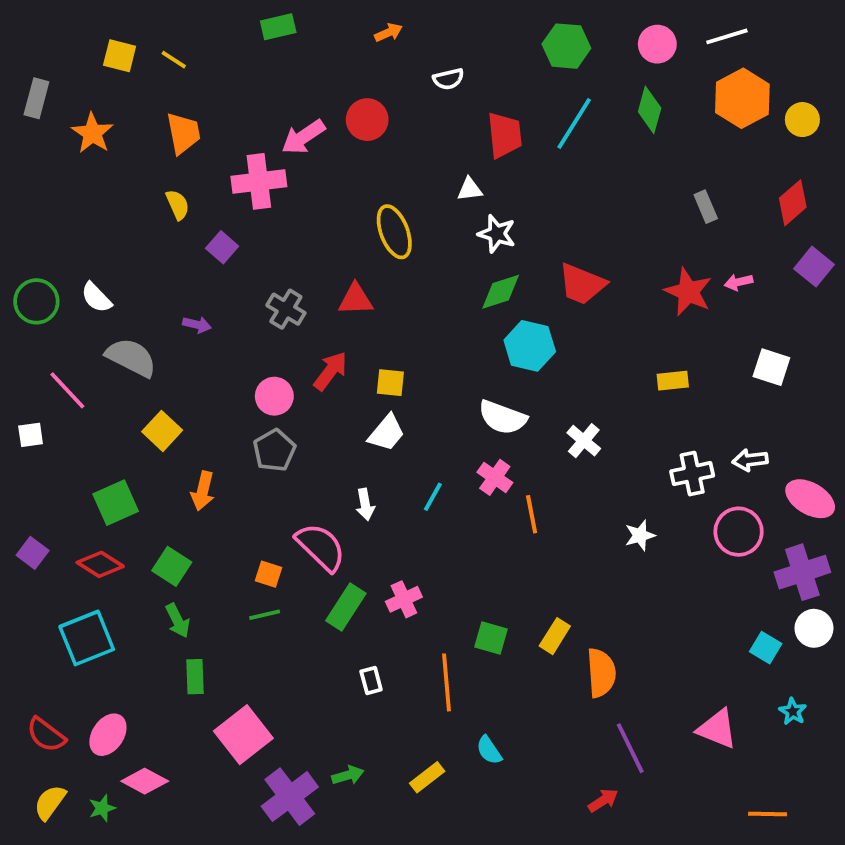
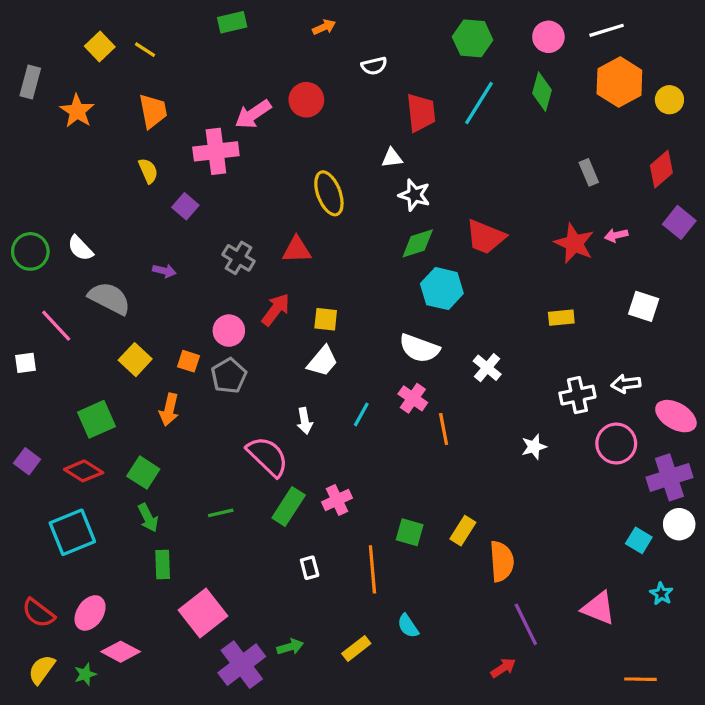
yellow square: (120, 56) -> (100, 46), turned 32
orange square: (269, 574) -> (189, 361), moved

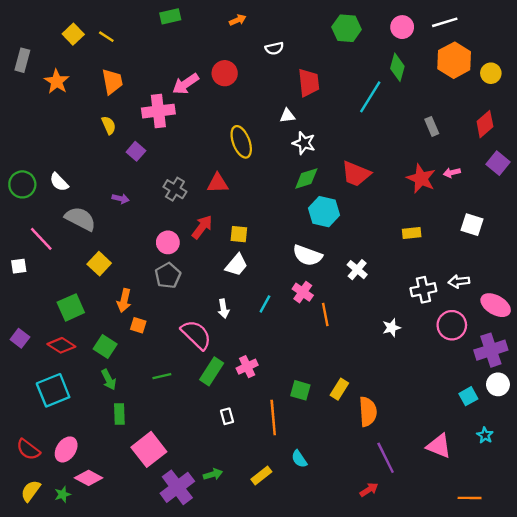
cyan line: (479, 103) -> (370, 97), moved
orange square: (189, 361) -> (138, 325), moved
cyan square: (639, 540) -> (468, 396), turned 30

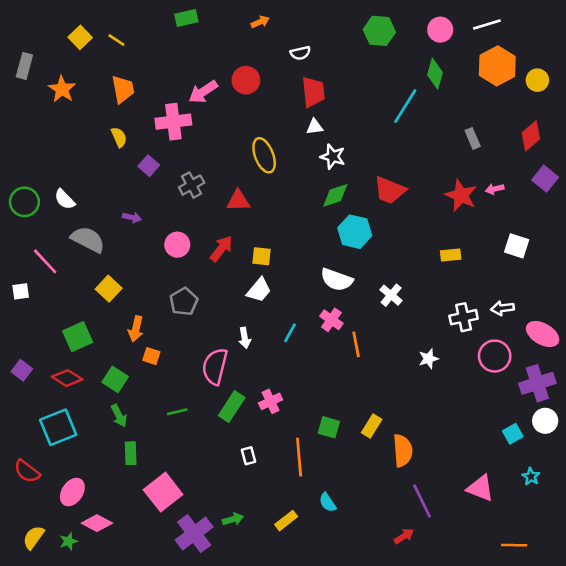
red trapezoid: (309, 83) -> (313, 92), moved
gray cross: (175, 189) -> (192, 185), moved, turned 30
pink circle: (168, 242) -> (177, 245), moved
pink semicircle: (196, 335) -> (215, 366), turned -120
red semicircle: (28, 449) -> (27, 471), moved

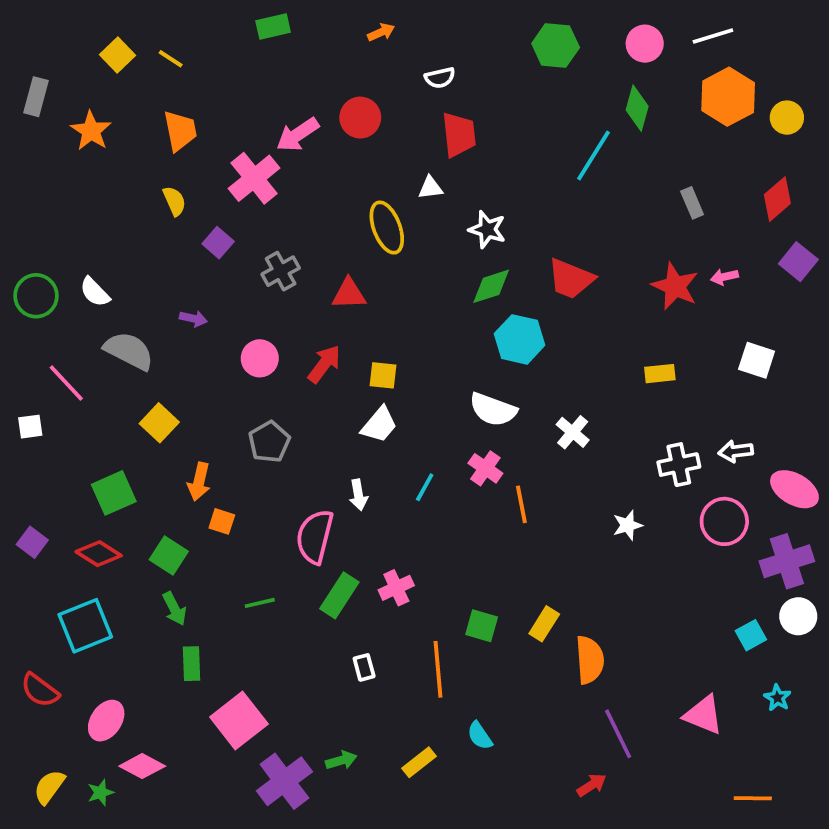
pink cross: (173, 122) -> (254, 178), turned -32
white triangle: (315, 127) -> (430, 188), moved

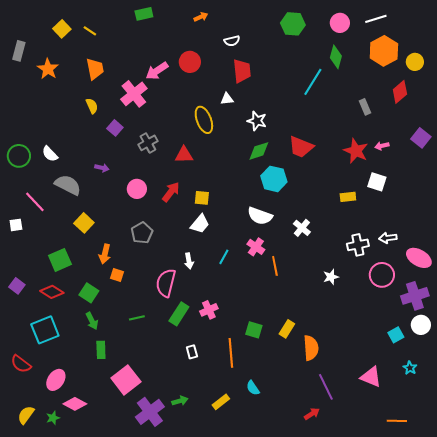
red diamond: (777, 199) -> (400, 92), moved
white square: (757, 360) -> (377, 182), moved

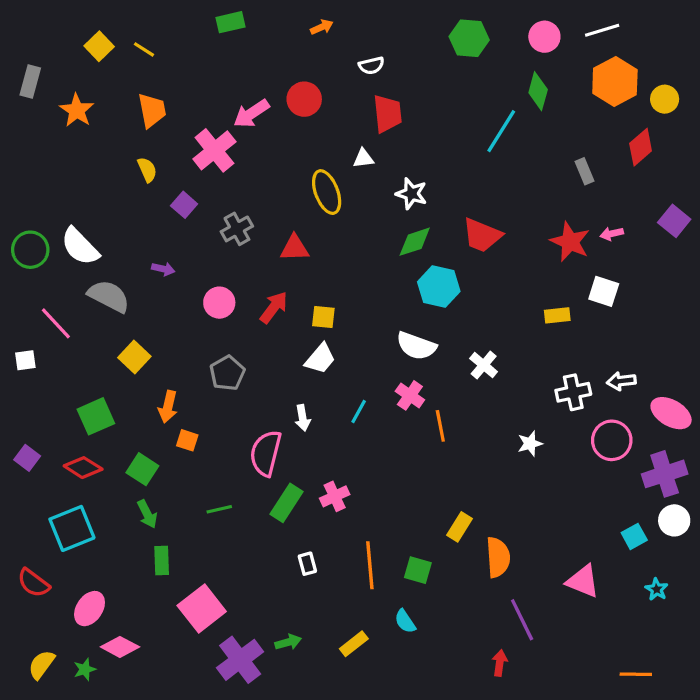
white semicircle: (50, 154) -> (80, 247), size x1.5
green square: (254, 330) -> (418, 570), moved
pink triangle: (371, 377) -> (583, 581), moved
red arrow: (312, 414) -> (500, 663), turned -49

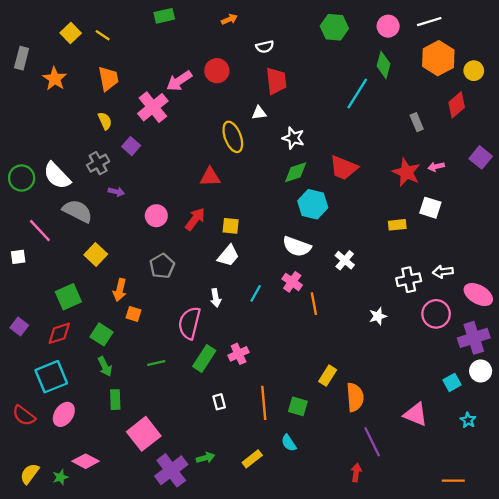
gray cross: (237, 229) -> (98, 163), moved
red diamond: (83, 468) -> (59, 333), turned -50
pink ellipse: (90, 609) -> (64, 414), moved

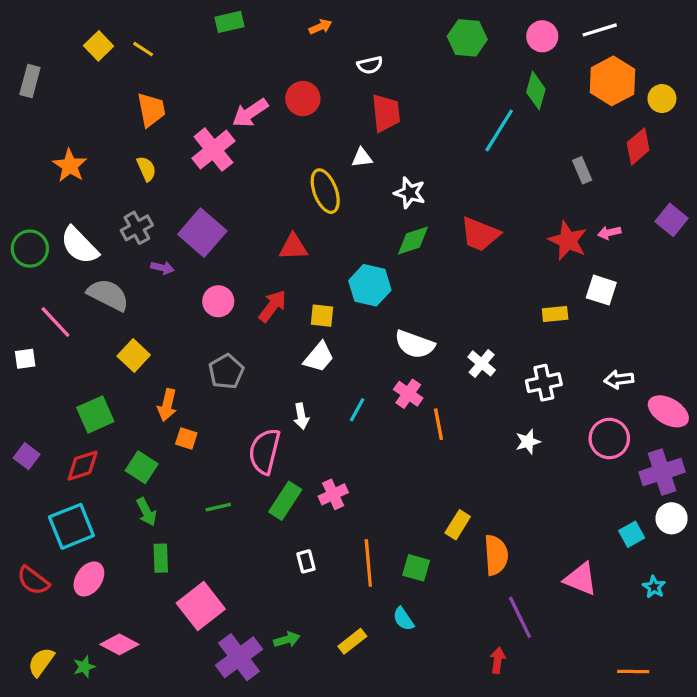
orange star: (55, 79) -> (70, 166), moved
purple square: (131, 146) -> (202, 233), moved, size x1.8
cyan hexagon: (313, 204) -> (370, 285), moved
white cross: (409, 280) -> (544, 383), moved

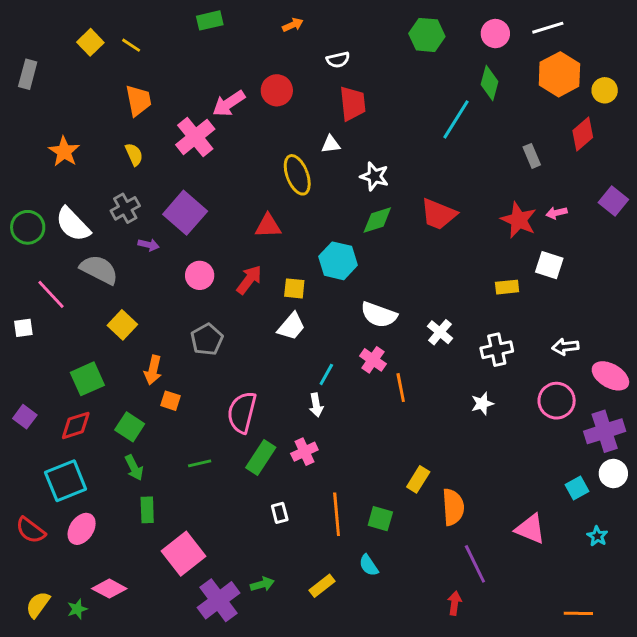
white arrow: (301, 416) -> (316, 405), moved

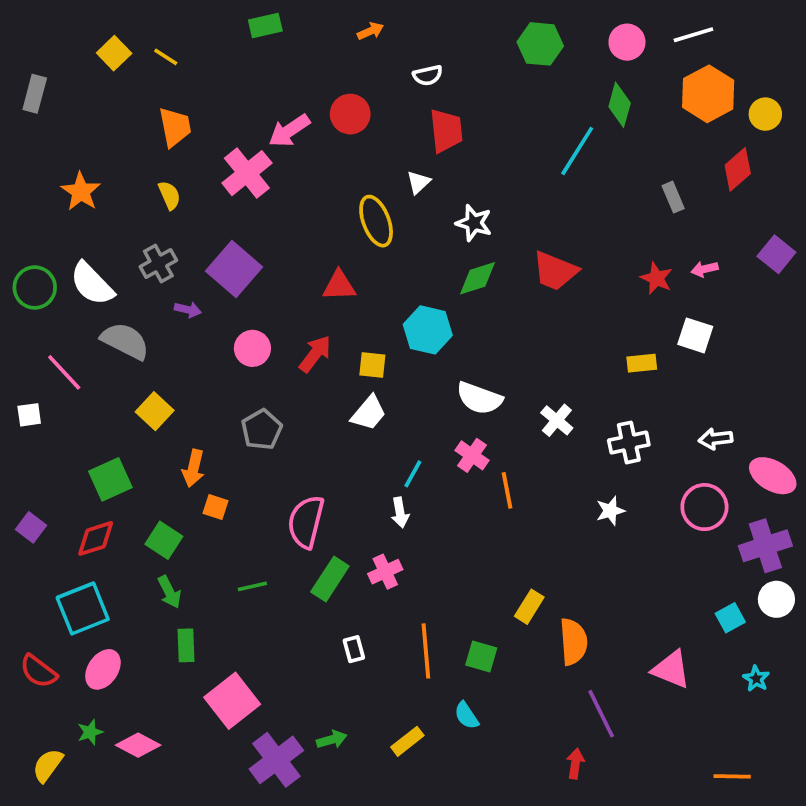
white triangle: (331, 144) -> (418, 182), turned -36
red star: (519, 220) -> (656, 278), size x0.7
green star: (77, 609) -> (90, 732), moved

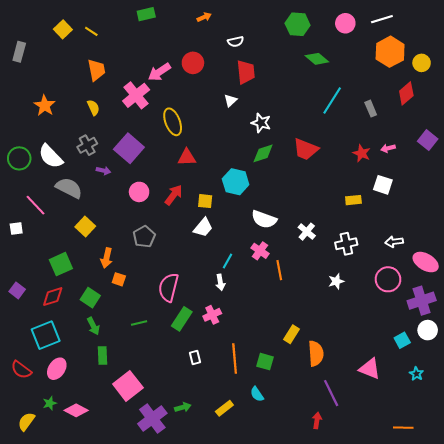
green diamond: (620, 105) -> (317, 59), moved, turned -65
cyan line: (577, 151) -> (332, 100), moved
yellow ellipse: (376, 221) -> (173, 122), moved

